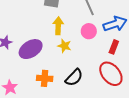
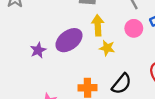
purple ellipse: (31, 49) -> (69, 40), moved

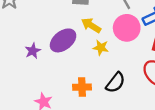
yellow arrow: (98, 25) -> (91, 25), turned -54
pink circle: (134, 28) -> (127, 28), size x1.5

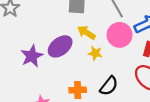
purple star: (33, 51) -> (32, 56), size x1.5

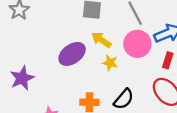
purple star: (32, 56) -> (22, 78), moved

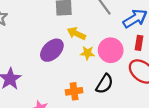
pink circle: (137, 44) -> (111, 50), moved

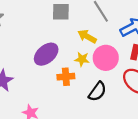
yellow arrow: (76, 33) -> (87, 36), moved
orange cross: (74, 91) -> (66, 77), moved

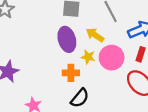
purple ellipse: (46, 54) -> (67, 39), moved, turned -70
black semicircle: (97, 91) -> (80, 98), moved

